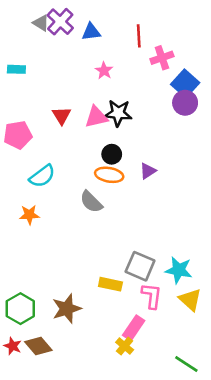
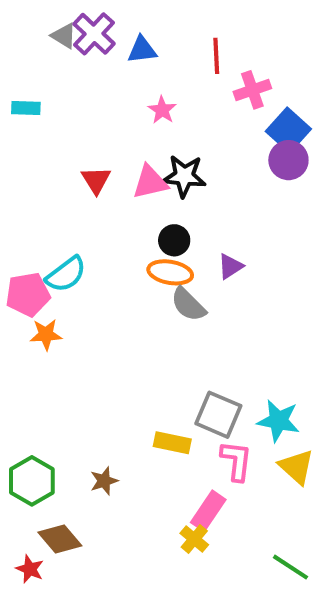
pink pentagon: (18, 135) -> (28, 294), moved
gray semicircle: (91, 202) -> (188, 304), moved
brown star: (67, 309) -> (104, 481), size x0.6
red star: (13, 346) -> (30, 569), moved

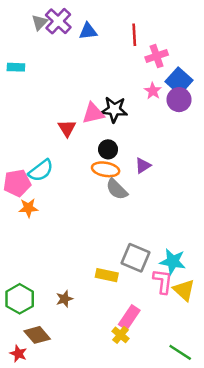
gray triangle: (64, 36) -> (40, 22), turned 42
pink star: (162, 110) -> (153, 91), moved
red triangle: (96, 180) -> (67, 128), moved
pink L-shape: (236, 461) -> (163, 281), moved

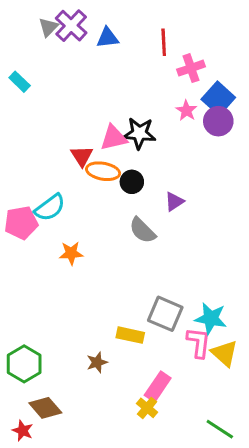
cyan rectangle: (16, 67) -> (20, 82), turned 42
orange ellipse: (106, 169) -> (103, 171), moved
orange star: (28, 208) -> (71, 253), moved
brown star: (64, 299) -> (97, 362), moved

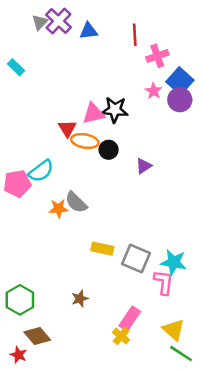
gray semicircle: (142, 230) -> (76, 202), moved
yellow rectangle: (130, 335) -> (102, 249), moved
yellow triangle: (224, 353) -> (174, 330), moved

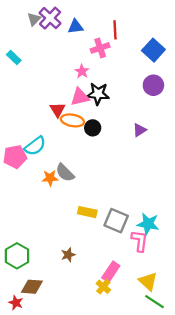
pink cross: (157, 56) -> (100, 48), moved
blue square: (180, 81) -> (153, 50), moved
pink star: (154, 91) -> (82, 71), moved
purple triangle: (144, 166) -> (140, 130), moved
brown diamond: (37, 336) -> (32, 287), turned -45

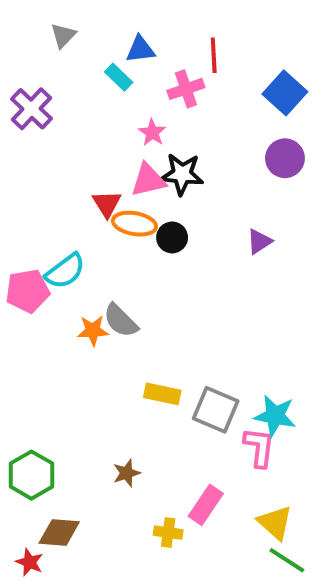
purple cross: (50, 18) -> (31, 109), moved
cyan rectangle: (14, 58) -> (119, 77), moved
yellow cross: (103, 287) -> (168, 533), moved, turned -32

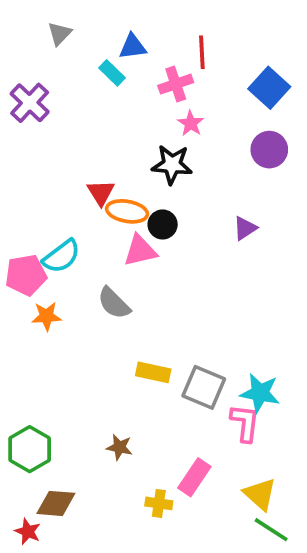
pink star: (152, 133) -> (191, 123), moved
pink triangle: (148, 180) -> (140, 251), moved
orange star: (93, 331) -> (46, 316), moved
brown star: (127, 473) -> (120, 447), turned 30

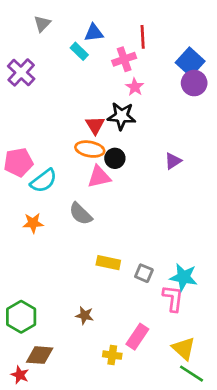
purple circle: (269, 150) -> (194, 83), moved
red triangle: (101, 193) -> (95, 125), moved
pink pentagon: (26, 275) -> (18, 162), moved
gray square: (204, 387) -> (144, 273), size x0.6

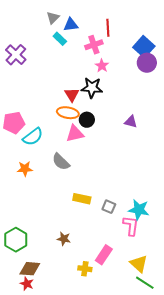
gray triangle: (42, 24) -> (53, 18), moved
purple triangle: (173, 161) -> (131, 122), turned 48
red star: (20, 375) -> (27, 284), moved

